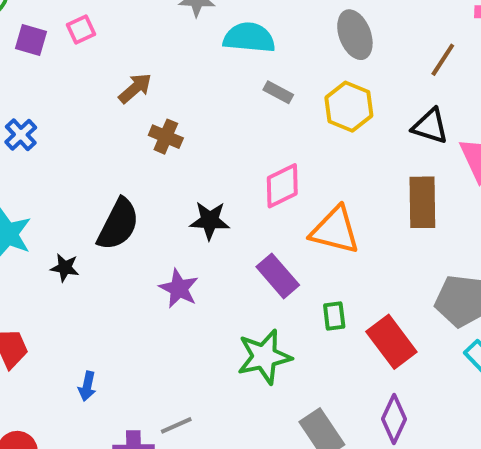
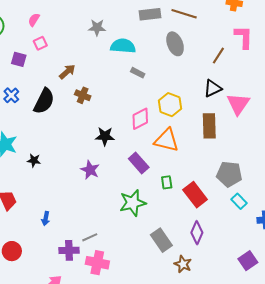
purple square: (31, 40) -> (19, 59), moved
yellow hexagon: (349, 107) -> (170, 105), moved
black triangle: (430, 126) -> (213, 88), turned -42
black semicircle: (118, 224) -> (44, 101), moved

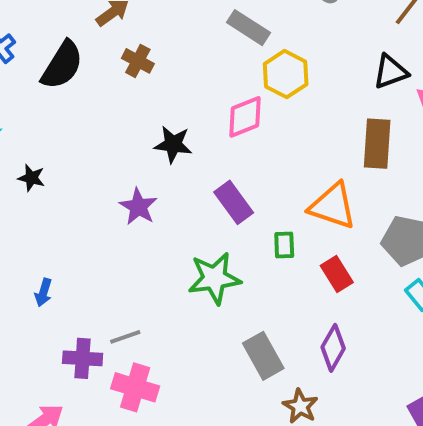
gray rectangle: (138, 73) -> (248, 28), size x1.5
yellow hexagon: (170, 105) -> (286, 74), moved
orange triangle: (167, 140) -> (333, 206), moved
red rectangle: (195, 195) -> (337, 274), size x0.7

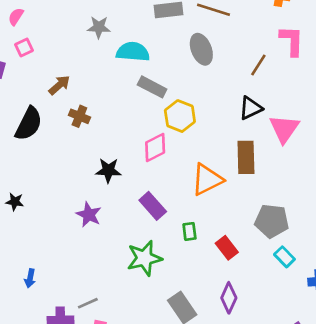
orange triangle: (333, 206) -> (207, 180), moved, turned -40

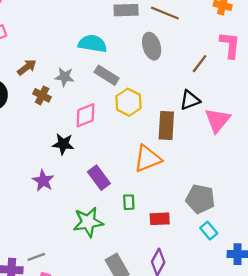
gray star: (99, 27) -> (65, 77), moved
pink diamond: (155, 147) -> (85, 115), moved
brown rectangle: (246, 157) -> (166, 125), moved
red rectangle: (227, 248) -> (160, 219), turned -60

